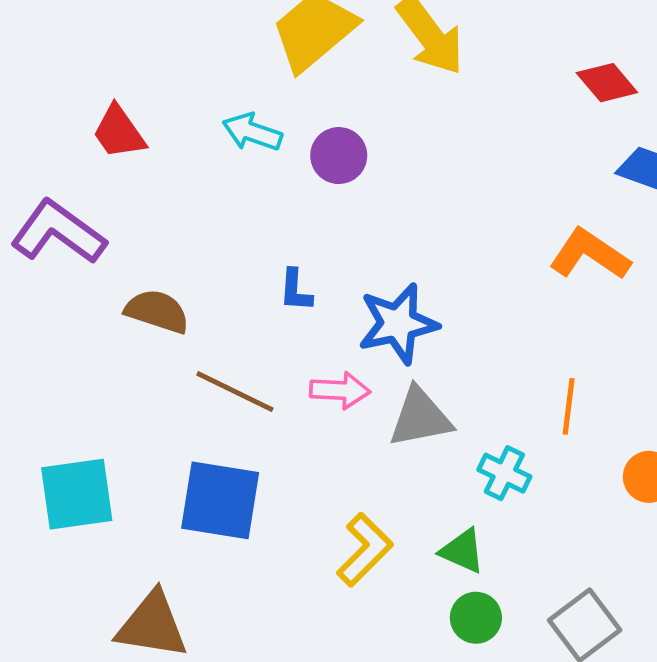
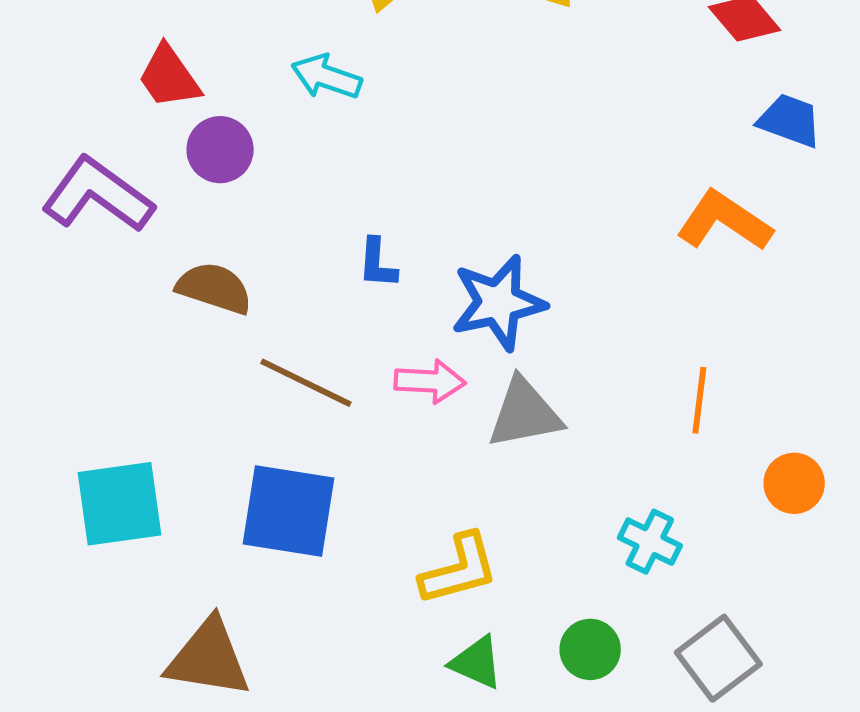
purple circle: (339, 156) -> (220, 150), moved
cyan cross: (504, 473) -> (650, 542), moved
yellow L-shape: (365, 550) -> (459, 569), turned 30
green triangle: (462, 551) -> (476, 663), moved

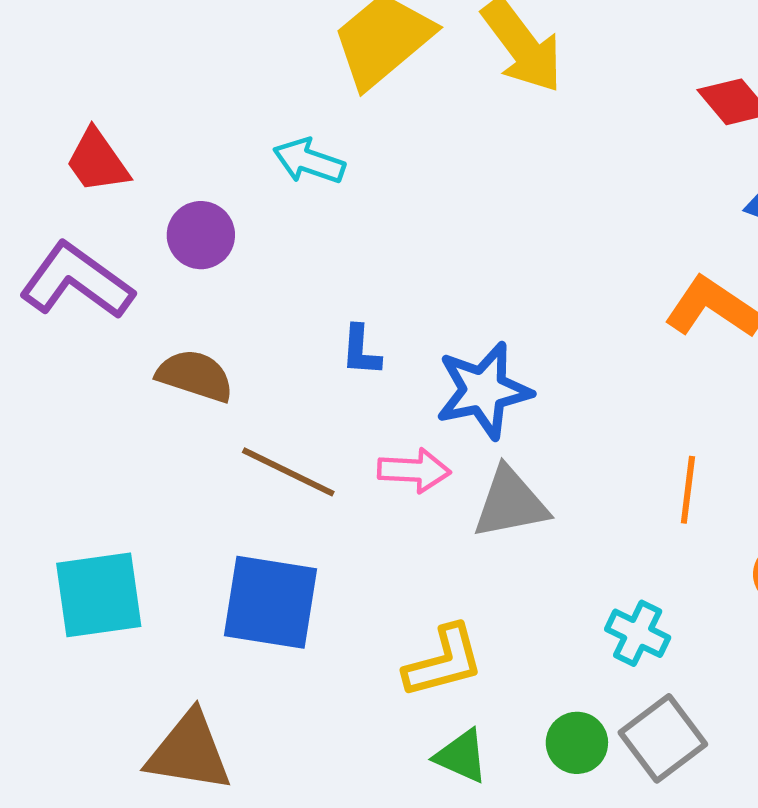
red trapezoid: (169, 77) -> (97, 161), moved
gray square: (718, 658) -> (663, 738), moved

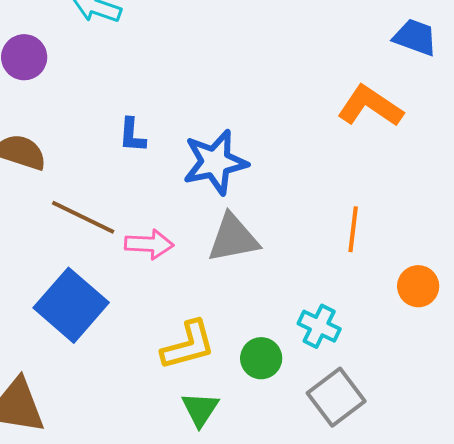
pink arrow: (414, 470) -> (149, 244), moved
blue square: (270, 602) -> (71, 305), turned 32
green circle: (577, 743) -> (261, 358), moved
green triangle: (461, 756) -> (200, 409), turned 39

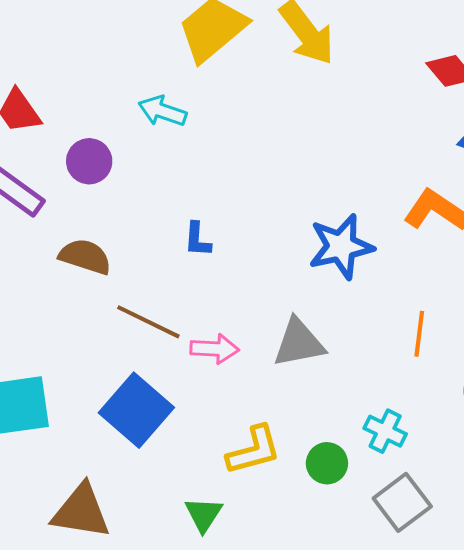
blue star: (215, 162) -> (341, 247), moved
green triangle: (200, 409) -> (204, 514), moved

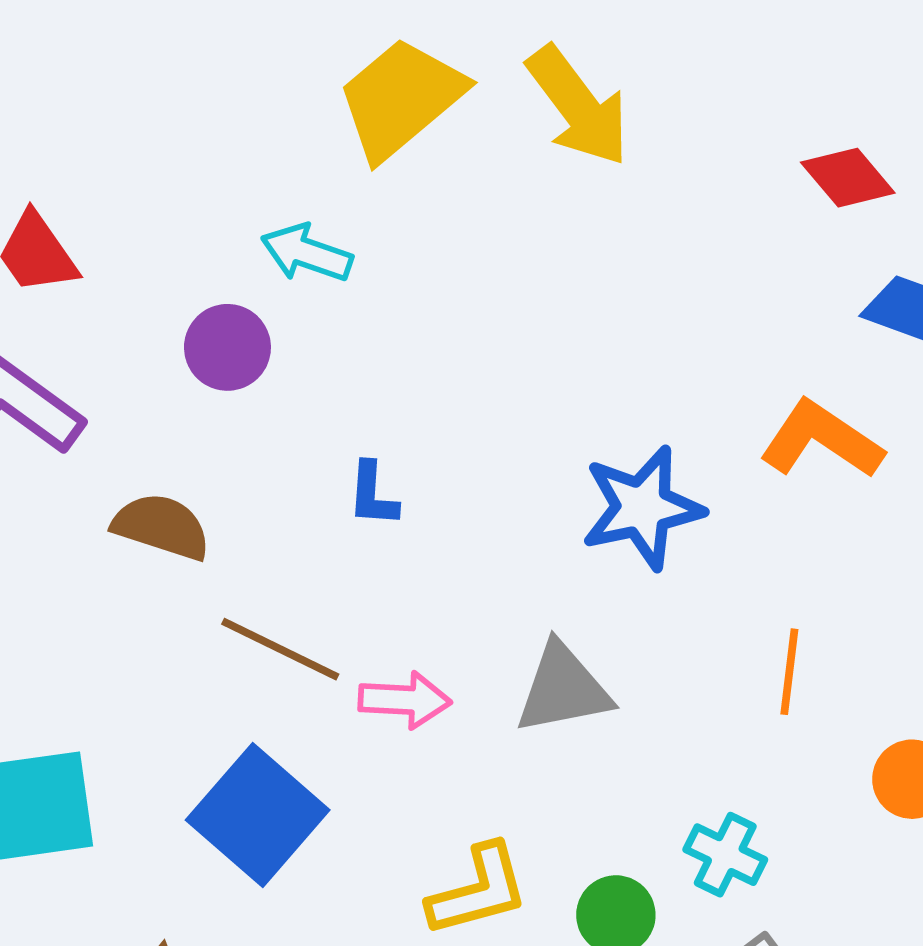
purple circle: (89, 161) -> (227, 347), moved

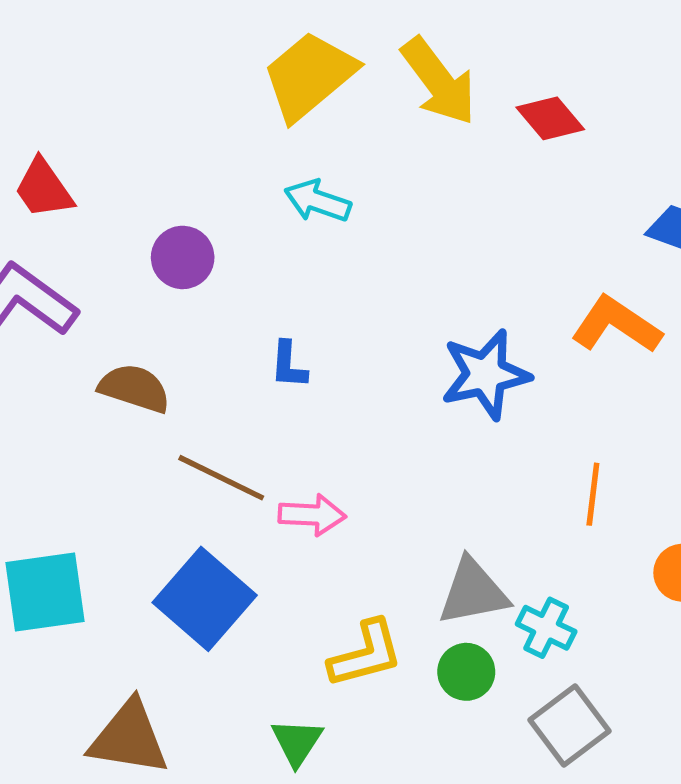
red diamond: (848, 178) -> (550, 118), moved
cyan arrow: (307, 253) -> (318, 201), moved
gray triangle: (563, 689) -> (473, 592), moved

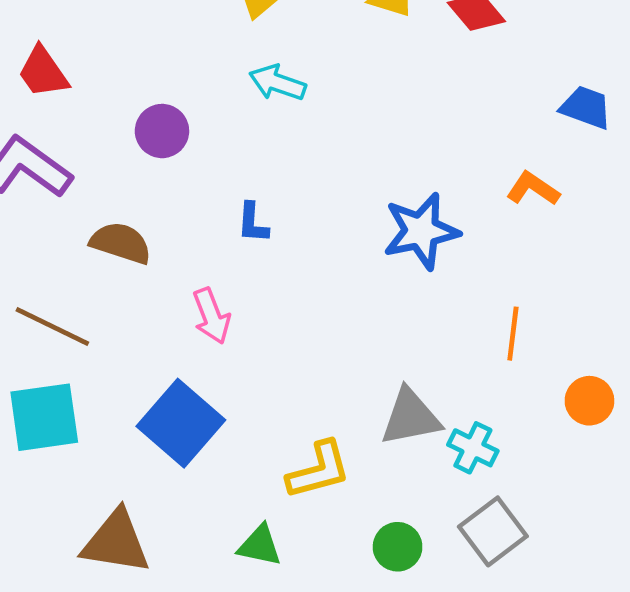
orange L-shape: (616, 325) -> (533, 189), size x0.7
brown line: (221, 478) -> (52, 327), moved
pink arrow: (312, 515) -> (211, 316), moved, turned 66
green circle: (466, 672) -> (398, 547), moved
green triangle: (297, 742) -> (260, 546), turned -51

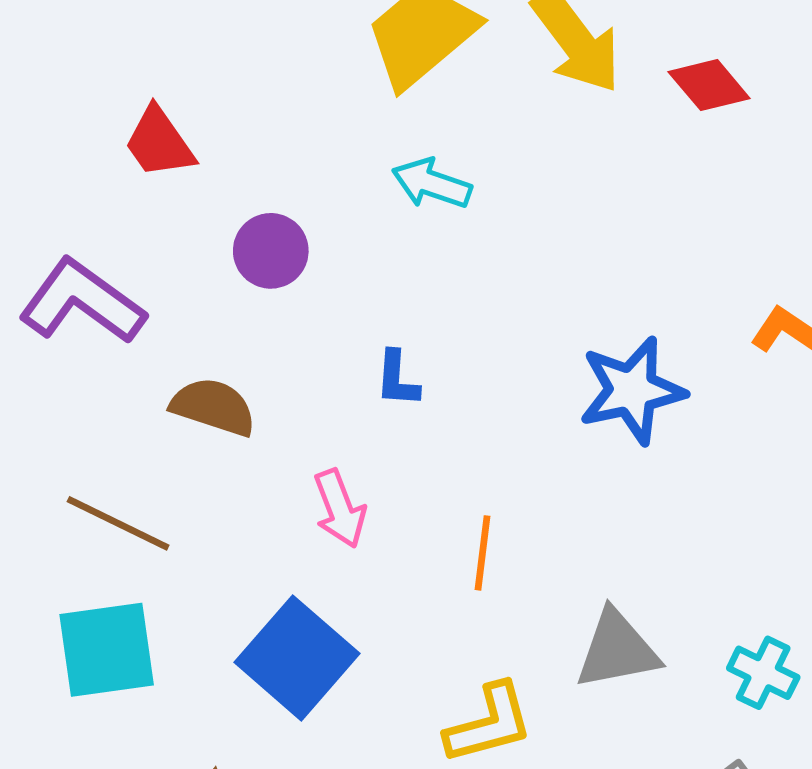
red trapezoid: (43, 72) -> (159, 143), moved
orange line: (513, 334) -> (483, 553), moved
cyan cross: (473, 448) -> (763, 673), moved

